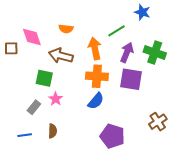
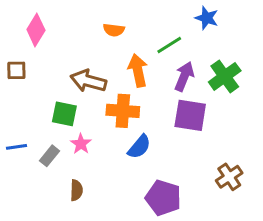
orange semicircle: (66, 29) -> (114, 30), moved
pink diamond: (32, 37) -> (36, 30), moved, turned 50
green cross: (155, 53) -> (225, 76), turned 35
orange cross: (97, 76) -> (123, 111), moved
blue line: (25, 135) -> (16, 147), moved

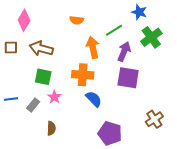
green cross: (225, 76) -> (151, 37), moved
brown arrow: (88, 81) -> (41, 48), moved
blue semicircle: (139, 147) -> (94, 99), turned -84

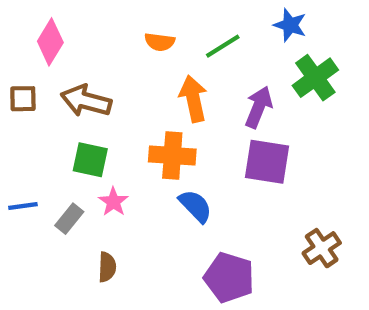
green line: (114, 30) -> (223, 46), moved

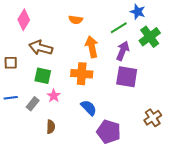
green line: (223, 46) -> (119, 28), moved
brown square: (23, 99) -> (11, 63), moved
blue semicircle: (195, 206) -> (89, 108), moved

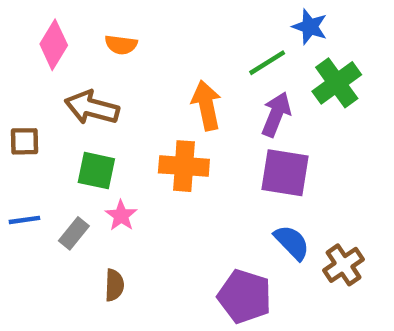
orange semicircle: (76, 20) -> (121, 45), moved
blue semicircle: (89, 108) -> (292, 242), moved

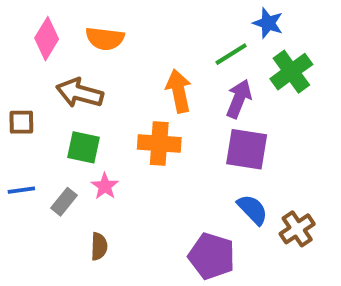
orange semicircle: (121, 45) -> (105, 39), size x1.4

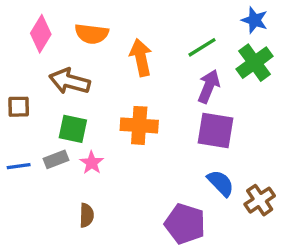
blue star: (268, 23) -> (255, 20), moved
orange arrow: (179, 91) -> (141, 58), moved
gray rectangle: (64, 202) -> (56, 159), moved, turned 30

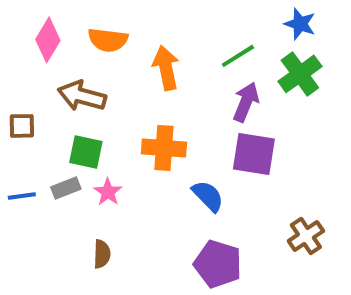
blue semicircle: (221, 183) -> (208, 196), moved

